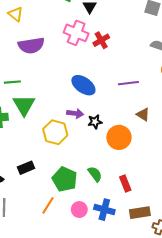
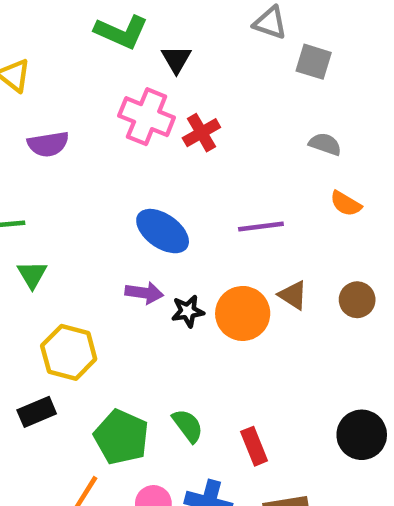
purple semicircle: (31, 45) -> (48, 144), size x0.7
green triangle: (24, 105) -> (32, 275), size x0.6
yellow hexagon: (55, 132) -> (69, 352), moved
orange circle: (119, 137) -> (243, 313), moved

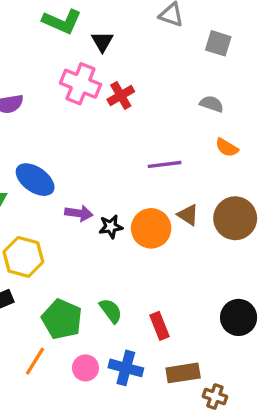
gray square: (314, 62) -> (218, 43), moved
blue ellipse: (163, 231) -> (35, 180), moved
brown circle: (357, 300) -> (235, 218), size x1.6

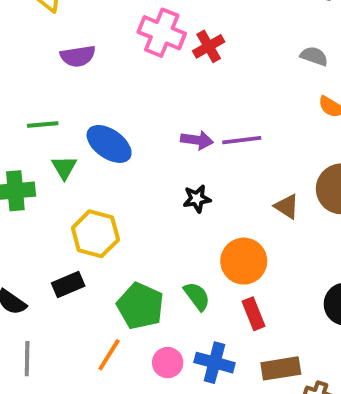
purple line: (165, 164) -> (242, 140), moved
purple arrow: (79, 213) -> (197, 140), moved
brown triangle: (188, 215) -> (287, 206), moved
orange circle: (151, 228) -> (244, 261), moved

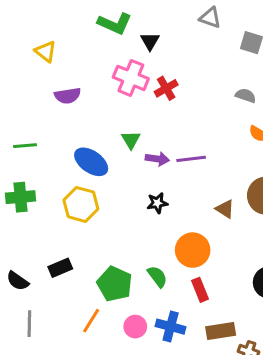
green line: (43, 124) -> (25, 146), moved
green triangle: (64, 167) -> (131, 140), moved
yellow hexagon: (95, 234) -> (81, 204), moved

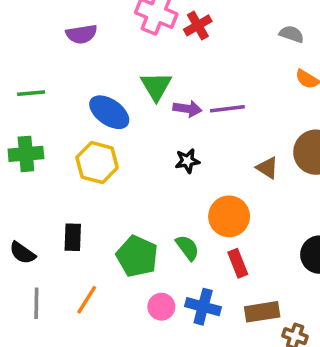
green triangle: (131, 140) -> (156, 86), size x1.4
black rectangle: (60, 268) -> (73, 237), turned -65
orange line: (91, 321) -> (87, 300), moved

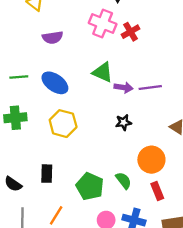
green triangle: (156, 86) -> (103, 72), turned -35
blue ellipse: (109, 112) -> (55, 83), moved

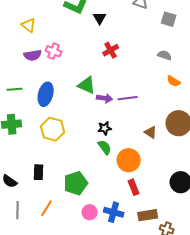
pink cross: (103, 24) -> (54, 51), moved, size x0.7
purple semicircle: (53, 37) -> (33, 55), moved
blue ellipse: (55, 83) -> (46, 94), turned 70
green semicircle: (124, 181) -> (105, 147), moved
green pentagon: (90, 186) -> (76, 183), turned 30

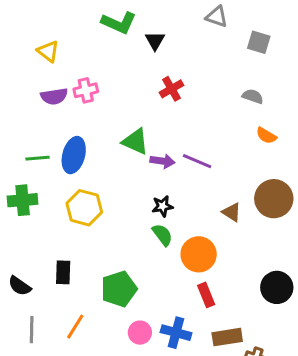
pink cross: (54, 51) -> (86, 90), turned -35
green line: (15, 89) -> (38, 158), moved
purple line: (128, 98) -> (197, 161), turned 30

